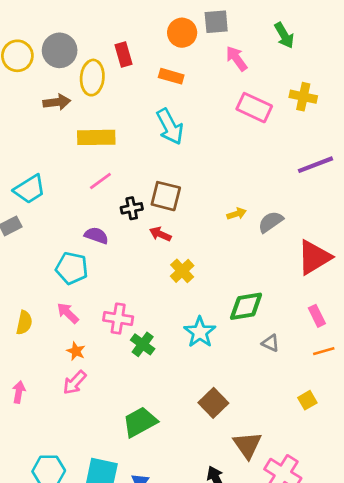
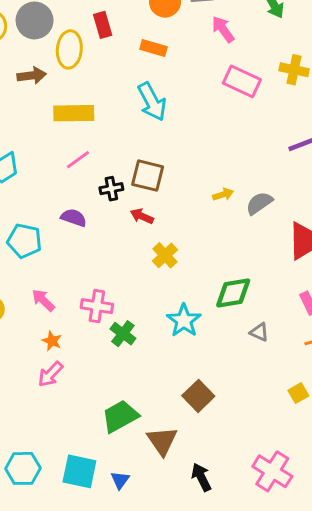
cyan pentagon: (72, 268) -> (24, 241), moved
brown triangle: (247, 445) -> (162, 441), moved

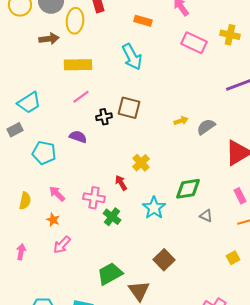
orange rectangle: (153, 48) -> (143, 21), moved
red arrow: (142, 216) -> (121, 183), moved, turned 35
orange star: (52, 341) -> (53, 220), moved

